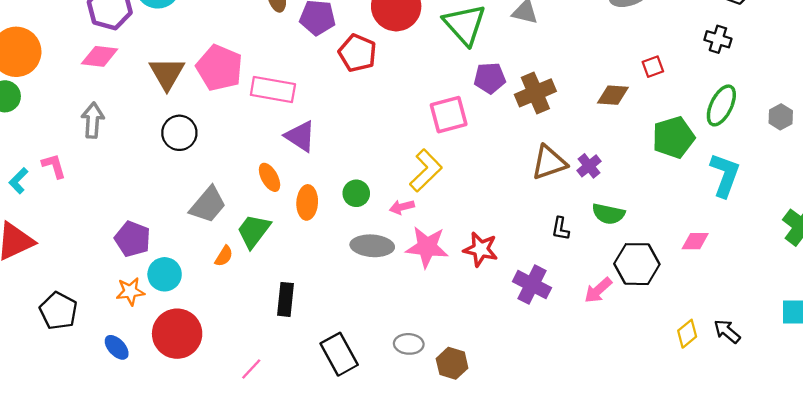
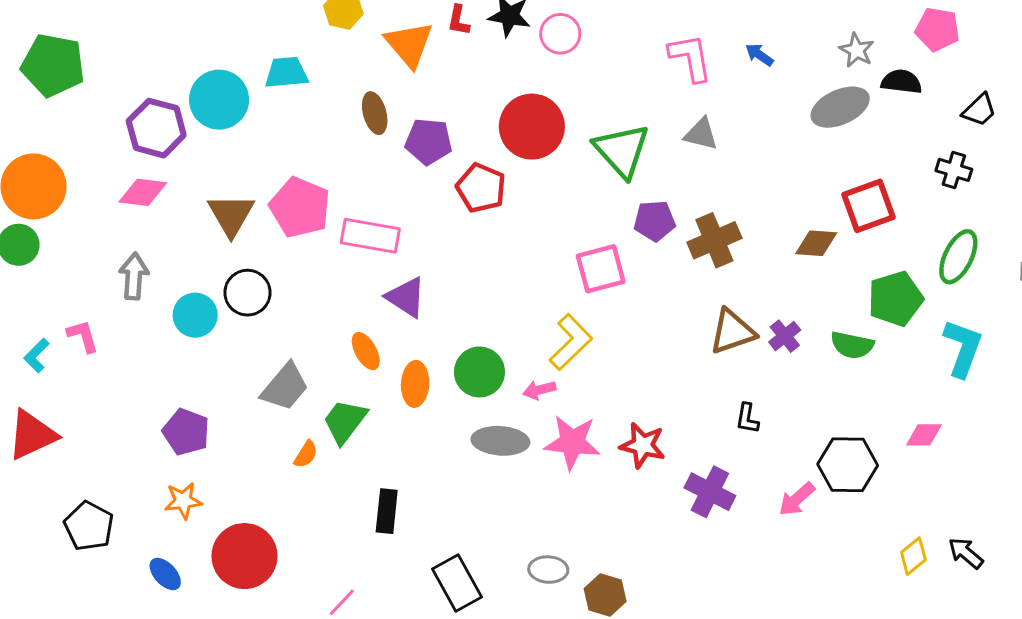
red square: (653, 67) -> (869, 206), size x1.8
green circle: (356, 193) -> (479, 372), size x1.4
green semicircle: (608, 214) -> (852, 345), moved
cyan circle: (165, 274) -> (195, 315), moved

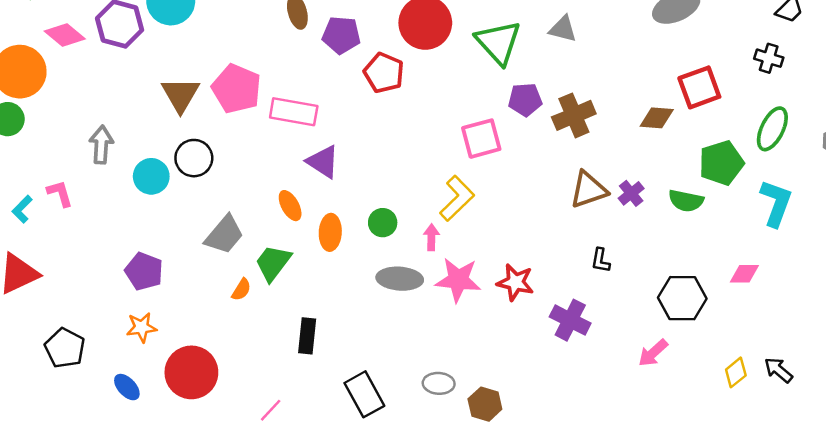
pink diamond: (143, 192) -> (65, 35), moved, turned 33
green circle: (479, 372) -> (383, 223), size x0.7
pink arrow: (539, 390) -> (431, 237), turned 105
pink arrow: (797, 499) -> (653, 353), moved

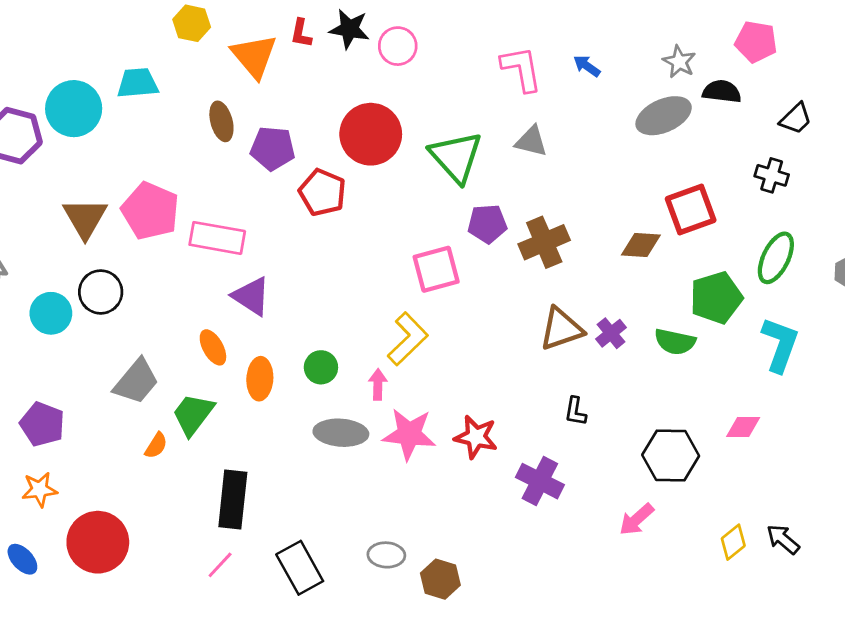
black rectangle: (307, 336) -> (233, 500), size x1.4
pink line: (271, 410) -> (220, 565), moved

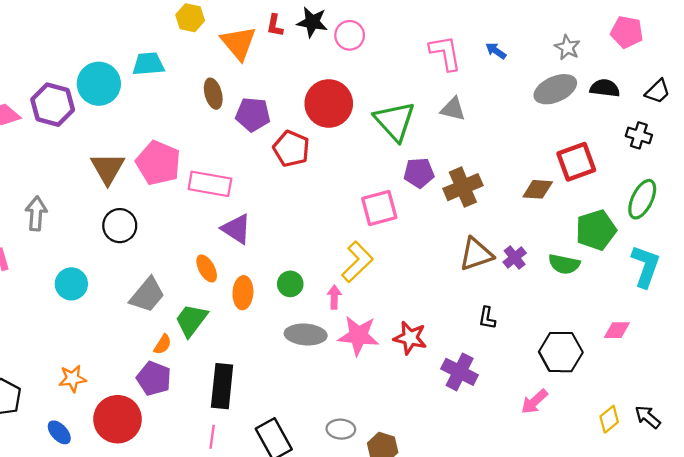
black semicircle: (722, 92) -> (605, 88), moved
cyan circle: (51, 313) -> (71, 284), moved
purple pentagon: (42, 424) -> (154, 378), moved
pink line: (220, 565) -> (212, 437), turned -35

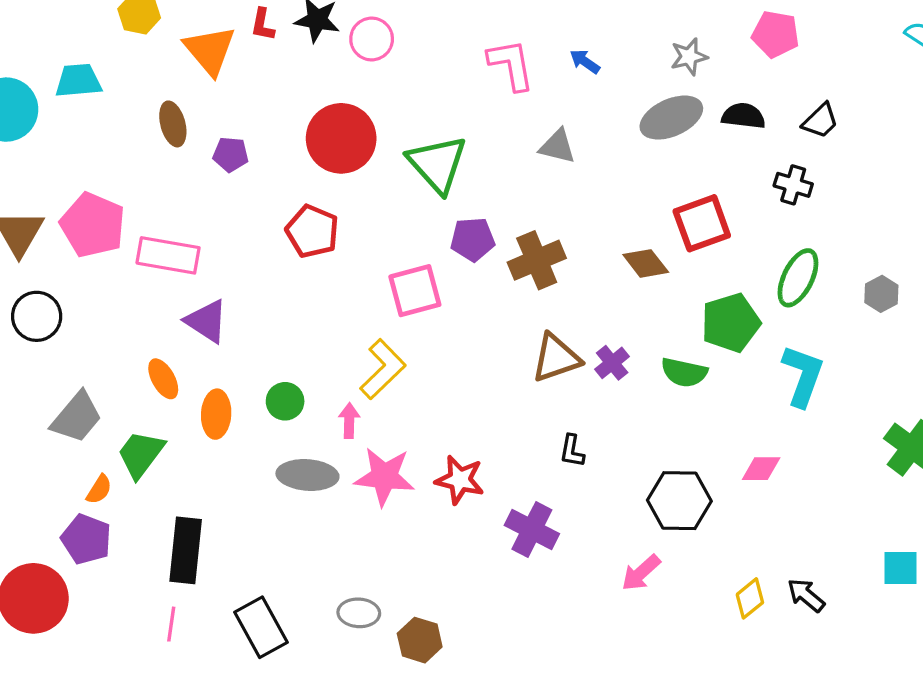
gray star: (567, 47) -> (689, 57), turned 30
gray triangle: (453, 109) -> (558, 146), moved
purple pentagon: (253, 115) -> (231, 154), size x0.7
red pentagon: (291, 149) -> (312, 231), moved
brown diamond: (538, 189) -> (646, 263), turned 48

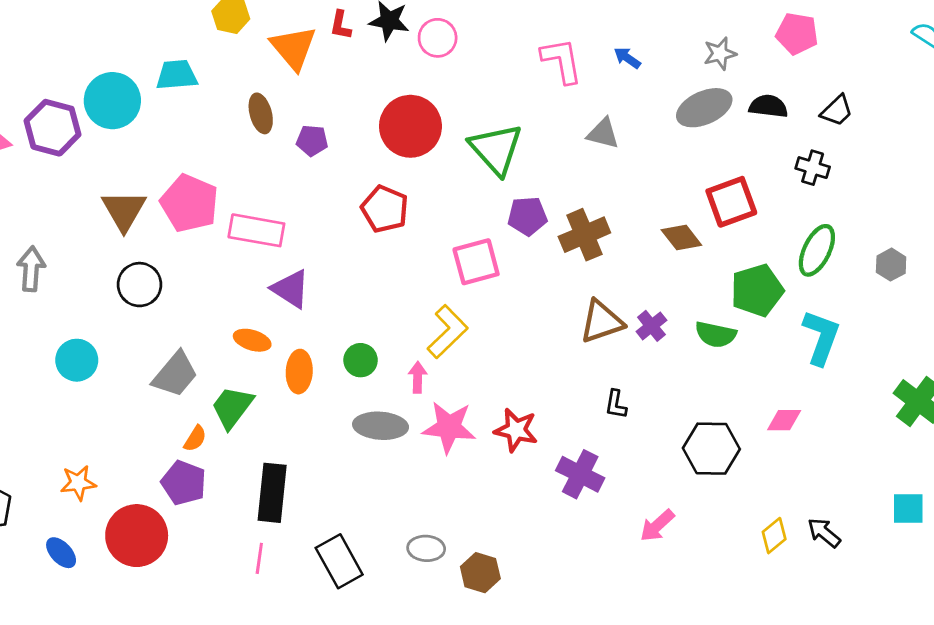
orange ellipse: (163, 379) -> (252, 340), turned -44
pink arrow: (641, 573) -> (657, 526), moved

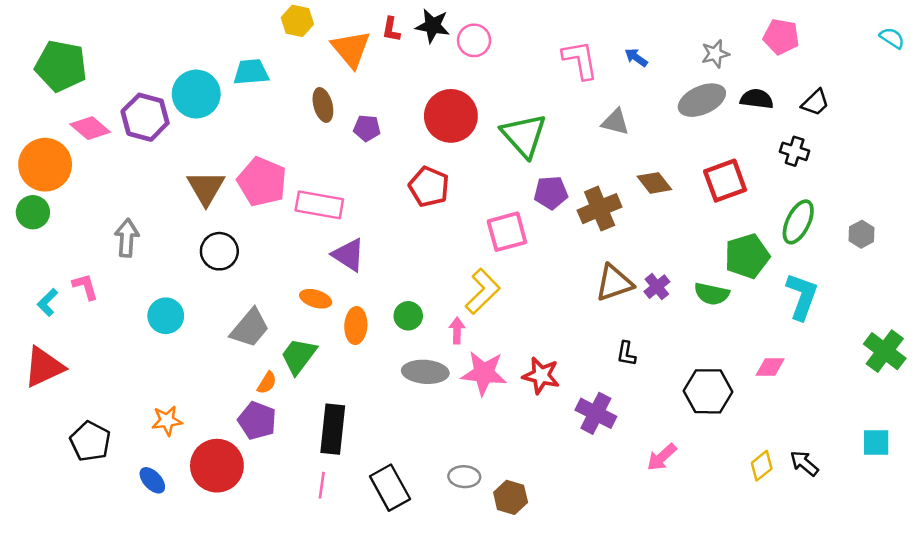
brown diamond: (681, 238) -> (654, 183), moved

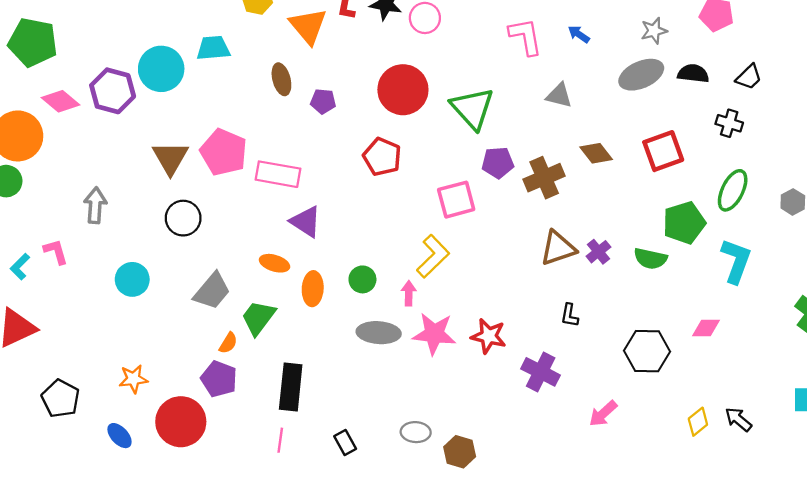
black rectangle: (390, 488) -> (345, 443), size x0.6

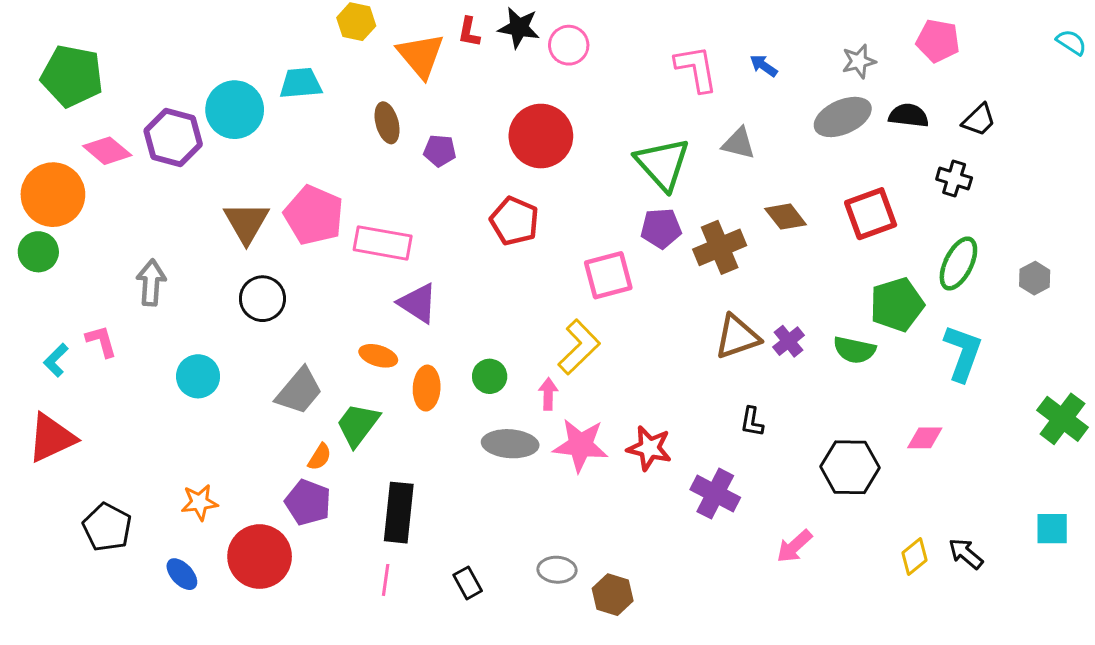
green triangle: (472, 108) -> (662, 164), moved

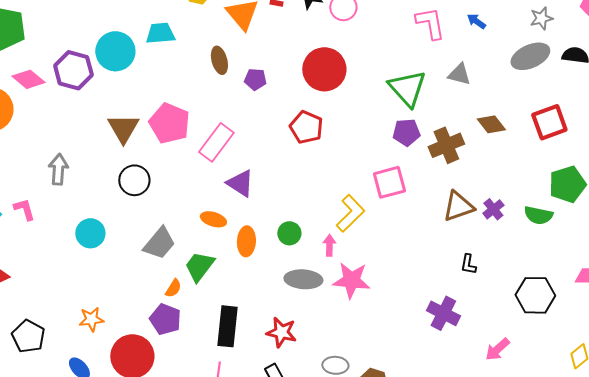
pink rectangle: (383, 243) -> (216, 142), turned -63
pink square: (608, 275) -> (389, 182), moved
red star: (649, 448) -> (281, 332), moved

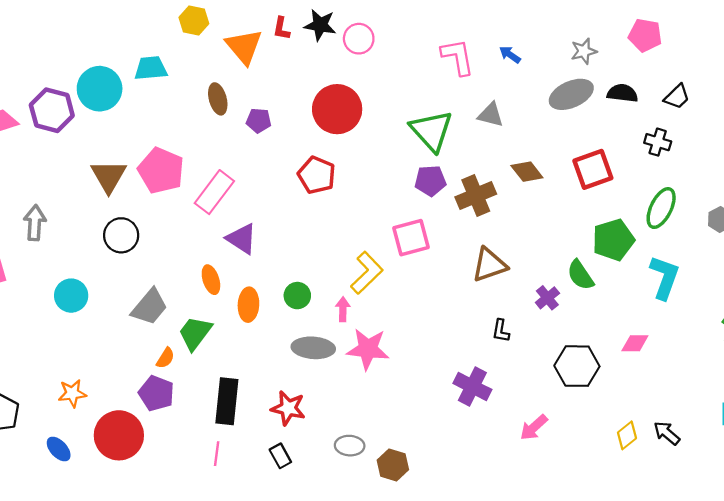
purple cross: (493, 209) -> (547, 298), moved
green semicircle: (538, 215) -> (580, 275), turned 44
orange ellipse: (213, 219) -> (211, 280), turned 55

